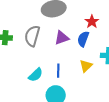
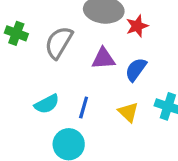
red star: (92, 22) -> (137, 26), moved
yellow triangle: (86, 66) -> (128, 112), turned -48

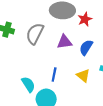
cyan semicircle: (47, 104) -> (28, 84), moved, turned -91

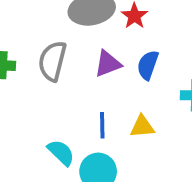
yellow triangle: (83, 75) -> (142, 127), moved, turned -32

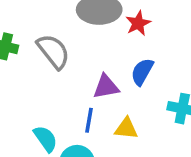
gray semicircle: (52, 61) -> (53, 51), turned 117
purple triangle: (108, 64) -> (106, 87), moved

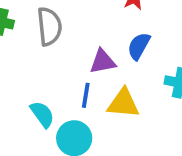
gray semicircle: (53, 51) -> (49, 26), turned 33
yellow triangle: (126, 128) -> (123, 103), size x1.4

